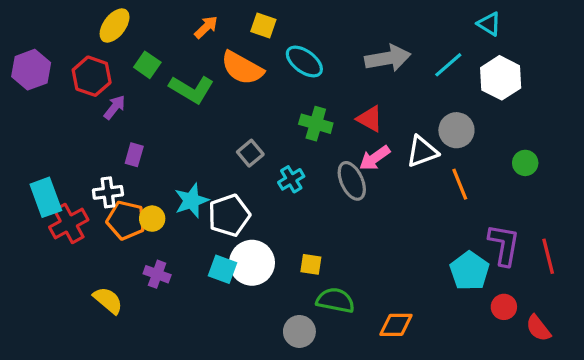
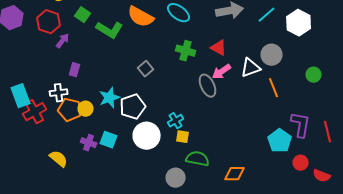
cyan cross: (291, 179) -> (176, 121), moved
cyan square: (223, 269) -> (109, 140), moved
red semicircle: (538, 328) -> (322, 176), turned -30

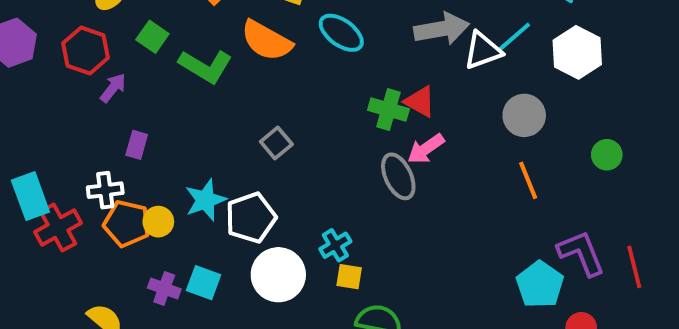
green cross: (186, 51) -> (388, 110), moved
white triangle: (251, 68) -> (483, 50), moved
purple L-shape: (301, 125) -> (581, 253), turned -32

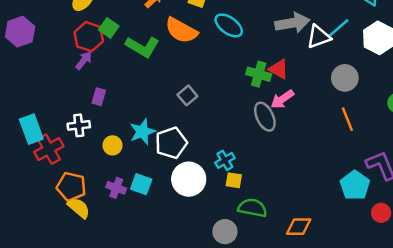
red hexagon: (86, 50) -> (89, 37), moved
orange pentagon: (127, 224) -> (71, 187), moved

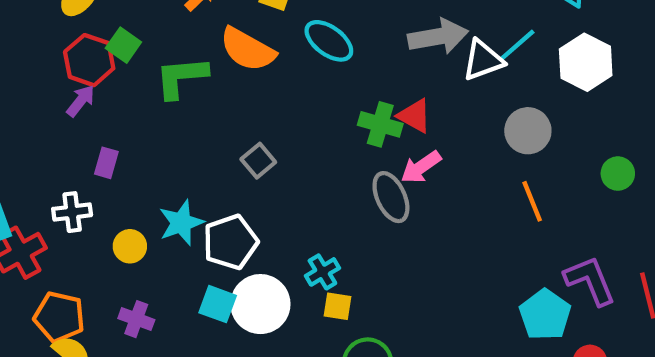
green L-shape: (142, 47) -> (181, 77), turned 144
cyan square: (141, 184) -> (218, 304), moved

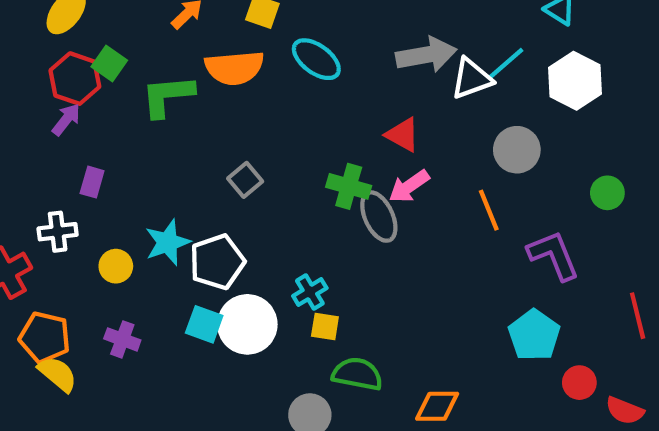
orange semicircle: (248, 49) -> (234, 68), turned -34
green cross: (380, 124) -> (349, 186), moved
orange line: (532, 201) -> (489, 210), moved
purple L-shape: (590, 281) -> (553, 255), moved

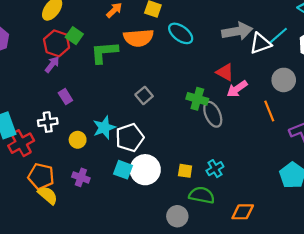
purple rectangle: (92, 182) -> (65, 97), turned -48
pink arrow: (409, 186) -> (237, 89), moved
cyan cross: (310, 292) -> (215, 169), moved

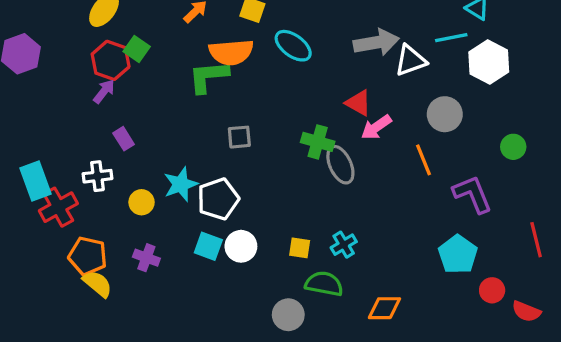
cyan line: (278, 36) -> (451, 38), moved, turned 30
green L-shape: (104, 52) -> (208, 77), moved
gray square: (144, 95) -> (239, 137), turned 35
white circle: (145, 170) -> (241, 246), size x0.7

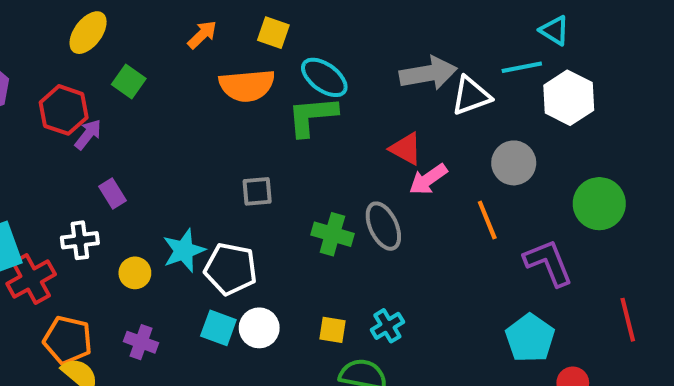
red hexagon: (111, 60) -> (64, 110), moved
green L-shape: (208, 77) -> (312, 116), moved
green cross: (318, 142) -> (332, 234), moved
green circle: (513, 147) -> (599, 204), size x1.6
white pentagon: (218, 199) -> (231, 269), turned 30

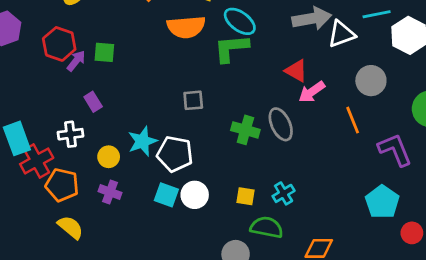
green square: (129, 81) -> (104, 52), moved, turned -30
orange pentagon: (68, 340) -> (62, 185), moved
purple cross: (141, 342) -> (110, 192), moved

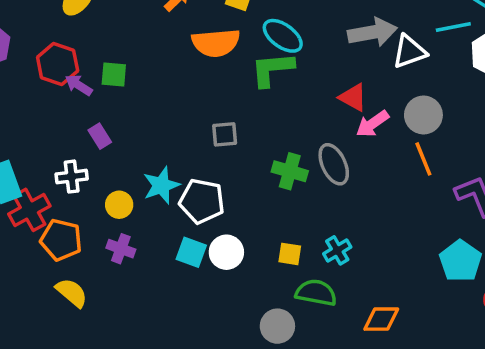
purple arrow: (76, 61) -> (79, 85), turned -95
gray circle: (371, 81) -> (423, 115), moved

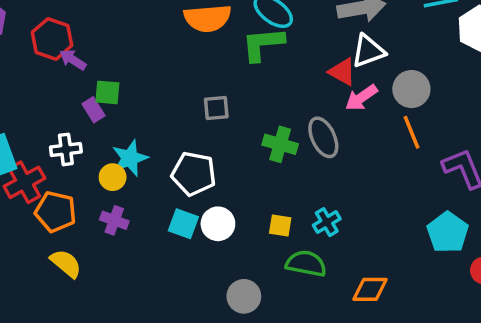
white triangle: (409, 52) -> (368, 51), moved
green square: (114, 75) -> (107, 92), moved
cyan star: (161, 185) -> (130, 158), moved
gray circle: (277, 326) -> (244, 296), moved

